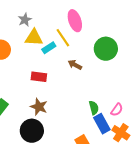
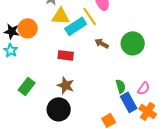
cyan rectangle: (49, 48) -> (76, 26), size x1.5
green circle: (106, 49) -> (133, 43), moved

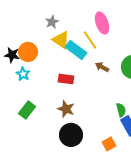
yellow triangle: (61, 16) -> (61, 40), turned 30
cyan rectangle: (76, 26) -> (76, 50), turned 70
cyan star: (11, 50) -> (23, 74), moved
black circle: (59, 109) -> (71, 135), moved

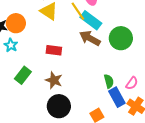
cyan rectangle: (76, 50) -> (91, 20), moved
brown arrow: (102, 67) -> (90, 38), size x1.5
green rectangle: (27, 110) -> (23, 75), moved

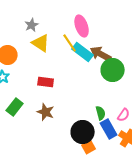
brown arrow: (90, 38) -> (101, 54), moved
black circle: (59, 106) -> (83, 132), moved

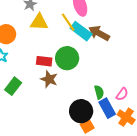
yellow triangle: (41, 43) -> (39, 22), turned -30
green circle: (113, 70) -> (67, 58), moved
brown star: (46, 112) -> (49, 79), moved

